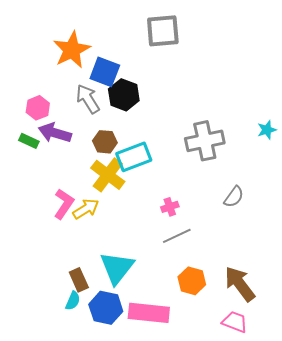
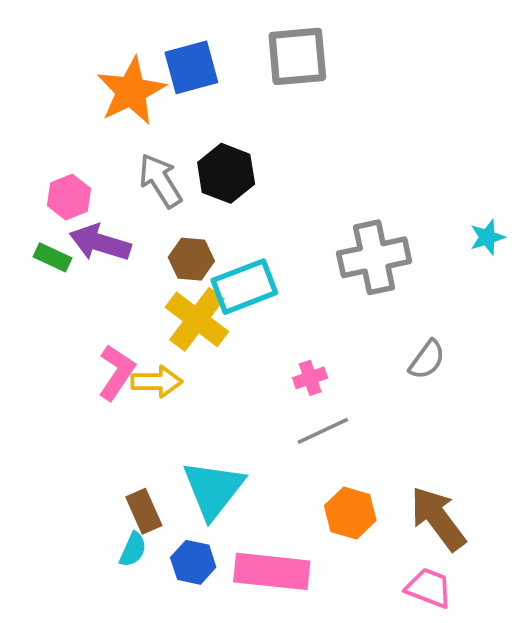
blue square: (105, 72) -> (191, 67), moved, turned -36
yellow arrow: (86, 209) -> (157, 382), turned 32
blue hexagon: (106, 308) -> (193, 562), size x0.7

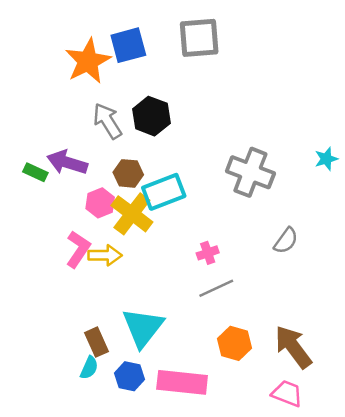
pink hexagon: (69, 197) -> (100, 203), moved
gray cross: (374, 257) -> (250, 172), turned 33

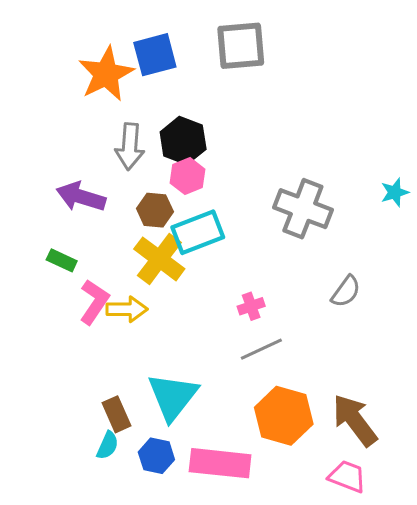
gray arrow: (108, 121) -> (130, 146), turned -144
green rectangle: (35, 172) -> (62, 260), moved
pink hexagon: (100, 203) -> (187, 176), moved
orange hexagon: (235, 343) -> (284, 416), size x1.4

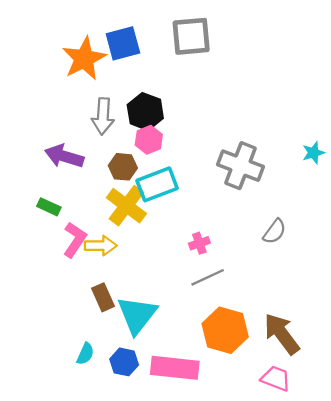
brown rectangle: (116, 414) -> (103, 297), moved

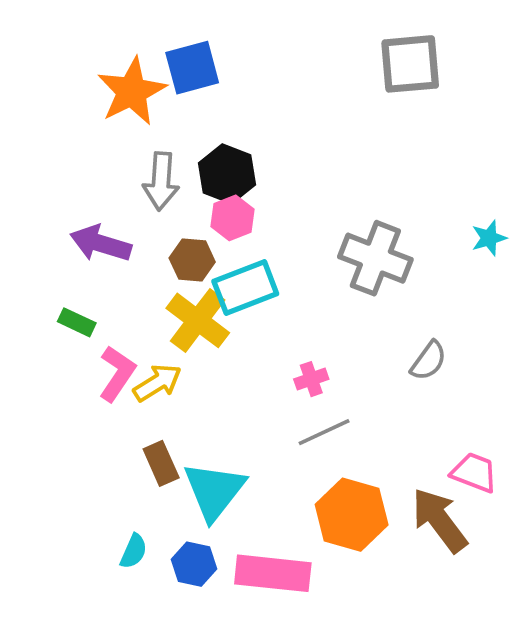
gray square: (191, 36) -> (410, 64), moved
yellow arrow: (101, 246) -> (157, 383), turned -32
pink trapezoid: (276, 378) -> (474, 473), moved

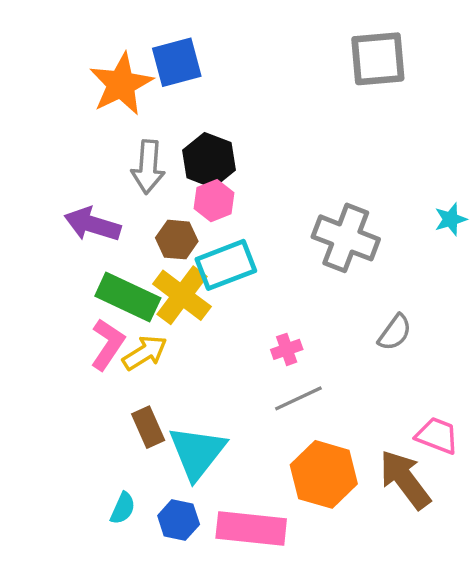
green rectangle: (77, 322) -> (128, 297), moved, size x1.8

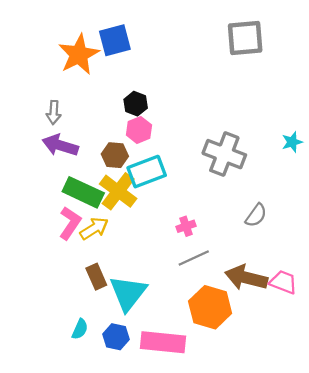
black hexagon: (209, 160) -> (136, 104), size x0.7
gray arrow: (148, 167) -> (54, 112), moved, size x0.7
brown arrow: (405, 479) -> (246, 278), moved, turned -39

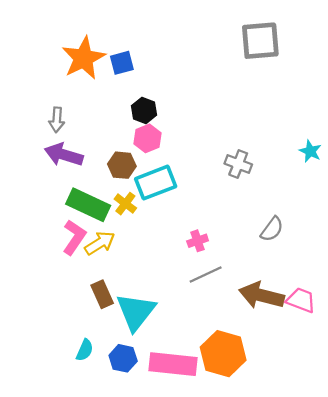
blue square: (115, 40) -> (122, 63), moved, size x0.7
cyan star: (292, 142) -> (310, 151), turned -30
gray cross: (224, 154) -> (238, 164), size x0.6
yellow cross: (118, 191) -> (125, 204), size x0.6
orange hexagon: (210, 307) -> (223, 354), moved

